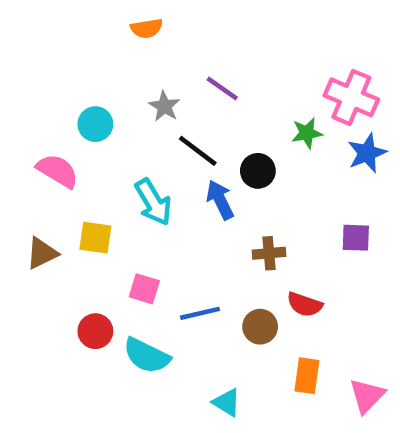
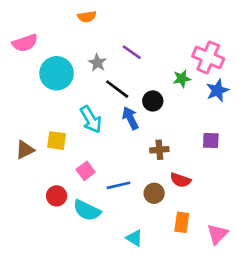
cyan circle: (95, 124) -> (57, 73), size x1.6
pink semicircle: (58, 171) -> (25, 43), moved, turned 130
pink square: (144, 289) -> (86, 171), turned 36

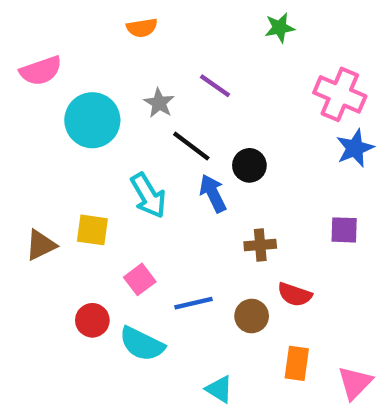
green star: (182, 79) -> (280, 28), moved

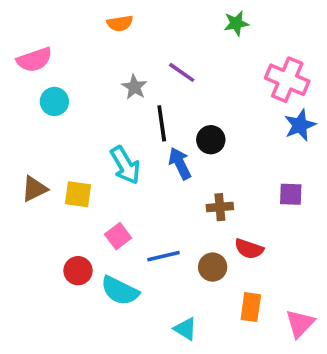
cyan circle: (92, 120) -> (54, 102), moved, size x0.6
black line: (191, 146) -> (162, 123), turned 45
brown triangle: (41, 245) -> (34, 189), moved

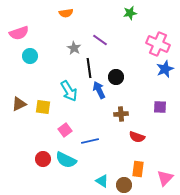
brown circle: (213, 267) -> (124, 185), moved
red circle: (78, 271) -> (43, 159), moved

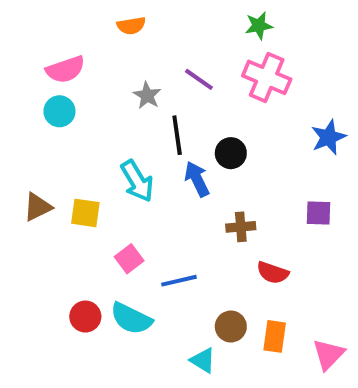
pink semicircle: (19, 33) -> (65, 69), moved
pink cross: (158, 44) -> (267, 77), moved
brown circle: (124, 185) -> (231, 327), moved

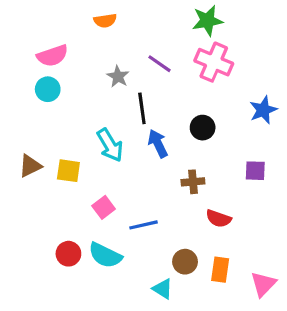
green star: (259, 26) -> (207, 21), size x1.4
black circle: (231, 153) -> (203, 128), moved

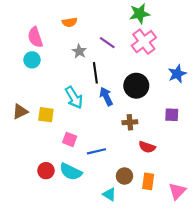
orange semicircle: (105, 21) -> (70, 22), moved
pink semicircle: (52, 56) -> (35, 37), turned 90
pink cross: (214, 62) -> (144, 42), turned 30
black circle: (203, 128) -> (136, 86), size x1.5
pink square: (104, 207) -> (70, 139), turned -32

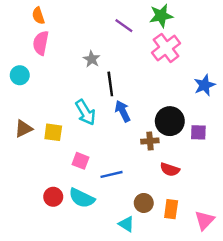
orange semicircle: (70, 22) -> (38, 16), moved, turned 80
pink semicircle: (35, 37) -> (41, 43), turned 30
purple line: (107, 43) -> (124, 26), moved
cyan circle: (32, 60) -> (20, 75), moved
black circle: (136, 86) -> (170, 121), moved

